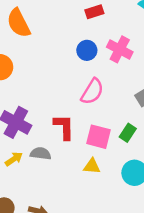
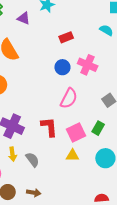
pink square: (99, 137) -> (76, 133), turned -36
gray semicircle: (41, 154) -> (32, 160), moved, turned 49
yellow arrow: (14, 159) -> (13, 154), turned 120

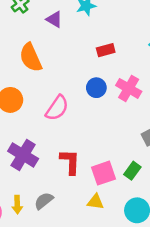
pink semicircle: (69, 98) -> (57, 108), moved
yellow arrow: (13, 154) -> (17, 205), moved
gray semicircle: (32, 160) -> (44, 201), turned -98

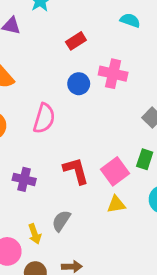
purple cross: (23, 155) -> (24, 179), size x0.7

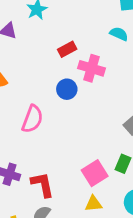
pink cross: (113, 74) -> (91, 68), moved
red L-shape: (76, 171) -> (42, 185), moved

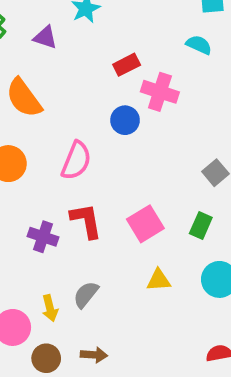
pink square: (95, 173) -> (145, 224), moved
red L-shape: (42, 185) -> (86, 221), moved

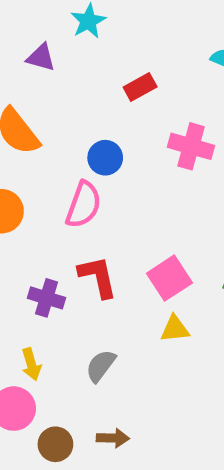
pink cross: (160, 92) -> (191, 146), moved
blue circle: (125, 120) -> (105, 158), moved
yellow triangle: (159, 280) -> (175, 329), moved
yellow arrow: (50, 308) -> (31, 364), moved

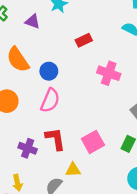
blue circle: (105, 158) -> (49, 71), moved
yellow triangle: (175, 329) -> (73, 170), moved

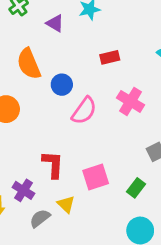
pink semicircle: (50, 100) -> (84, 111), moved
purple cross: (28, 148) -> (23, 190), moved
yellow triangle: (73, 170) -> (66, 204), turned 35

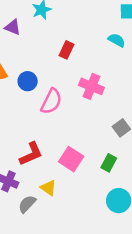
red rectangle: (110, 57) -> (66, 50), turned -42
red L-shape: (53, 164) -> (31, 154), turned 72
pink square: (96, 177) -> (71, 159), turned -30

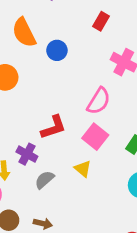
pink semicircle: (51, 101) -> (99, 101), moved
yellow triangle: (48, 188) -> (83, 169), moved

